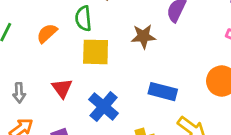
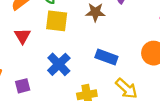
red triangle: (62, 88) -> (22, 36), moved

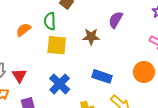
red triangle: (22, 36) -> (19, 76), moved

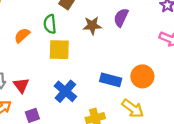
brown star: (91, 37) -> (92, 26), moved
orange circle: (144, 72) -> (142, 76), moved

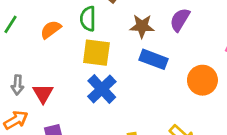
orange circle: (142, 76) -> (202, 80), moved
blue rectangle: (111, 80) -> (153, 59), moved
blue cross: (65, 91) -> (102, 89), moved

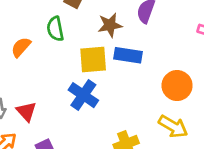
yellow square: (96, 53) -> (93, 60), moved
orange circle: (202, 80) -> (177, 86), moved

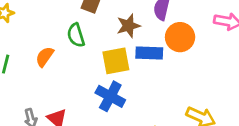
orange circle: (177, 86) -> (180, 37), moved

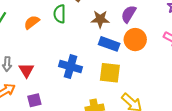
yellow square: (116, 61) -> (110, 73), moved
blue cross: (110, 96) -> (70, 67), turned -30

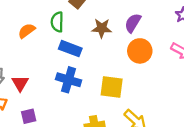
blue rectangle: (109, 44) -> (70, 49), moved

